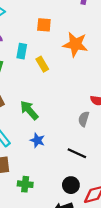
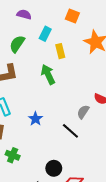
green arrow: (29, 110) -> (48, 74), moved
black line: (77, 153) -> (70, 131), moved

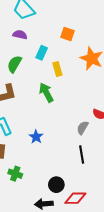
black line: (70, 131) -> (82, 154), moved, turned 42

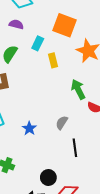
orange square: (68, 34) -> (65, 25), size x1.6
green arrow: (46, 93) -> (78, 89), moved
gray semicircle: (83, 128) -> (62, 123), moved

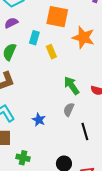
purple semicircle: (16, 24) -> (11, 23), turned -32
green arrow: (78, 89) -> (72, 86), moved

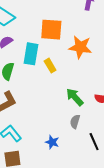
cyan rectangle: (34, 38) -> (31, 54), size x1.5
blue star: (39, 120) -> (52, 142), moved

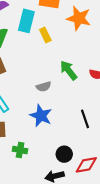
gray semicircle: (75, 122) -> (44, 87), moved, turned -128
blue star: (52, 142) -> (41, 116), size x1.5

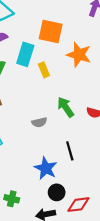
blue star: (41, 116) -> (46, 168), moved
black line: (85, 119) -> (70, 151), moved
green cross: (20, 150) -> (12, 199), moved

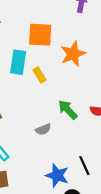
orange star: (79, 55) -> (73, 54), turned -30
black line: (70, 151) -> (84, 166), moved

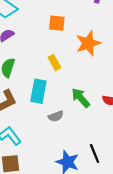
orange square: (40, 35) -> (57, 23), size x0.7
cyan rectangle: (18, 62) -> (38, 91), moved

